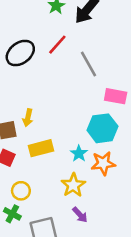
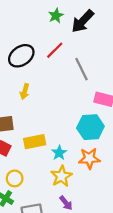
yellow arrow: (28, 118) -> (25, 91), moved
cyan star: (79, 154) -> (59, 153), moved

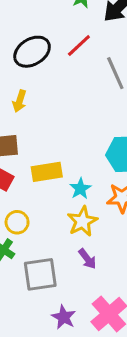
yellow arrow: (25, 91) -> (20, 101), moved

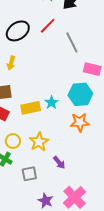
cyan star: (80, 189) -> (52, 103), moved
yellow star: (82, 221) -> (39, 142), moved
gray square: (40, 274) -> (29, 174), size x0.7

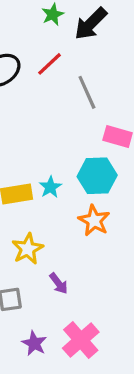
orange star: (80, 122) -> (94, 220), turned 30

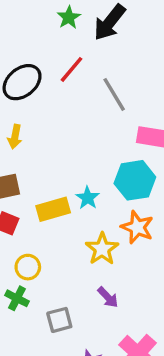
yellow star: (28, 249) -> (102, 249), moved

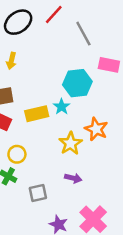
cyan hexagon: (135, 180) -> (77, 83), moved
purple arrow: (108, 297) -> (73, 178), turned -35

